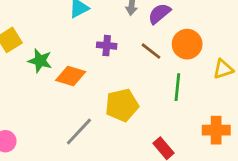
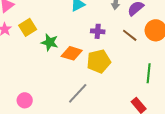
green line: (177, 87) -> (149, 73), moved
yellow pentagon: (122, 105) -> (99, 61), moved

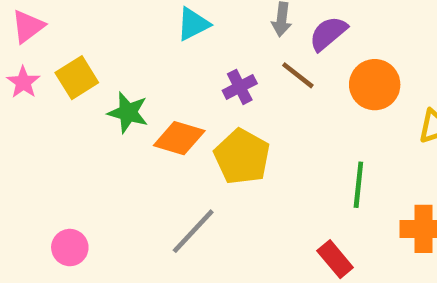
purple cross: (98, 31) -> (240, 87), turned -32
brown line: (130, 35) -> (298, 75), moved
yellow pentagon: (99, 61) -> (242, 157), turned -30

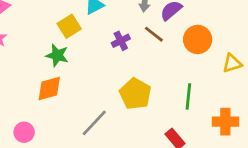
yellow square: (77, 78) -> (69, 26), moved
orange diamond: (179, 138) -> (49, 88), moved, turned -32
yellow pentagon: (242, 157) -> (135, 94), moved

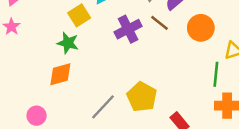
purple cross: (121, 41) -> (128, 29), size x1.5
yellow pentagon: (135, 94) -> (142, 97), moved
green line: (188, 96) -> (216, 74), moved

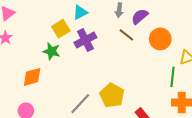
purple cross: (128, 29) -> (85, 40), moved
orange diamond: (60, 74) -> (32, 77), moved

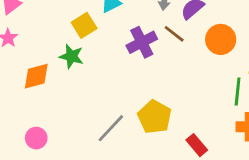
purple cross: (85, 40) -> (142, 42), moved
orange diamond: (32, 77) -> (36, 76), moved

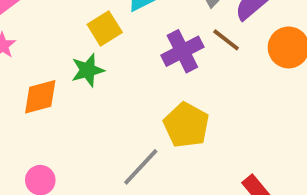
green star: (71, 56) -> (88, 70), turned -30
yellow pentagon: (154, 117) -> (186, 125), moved

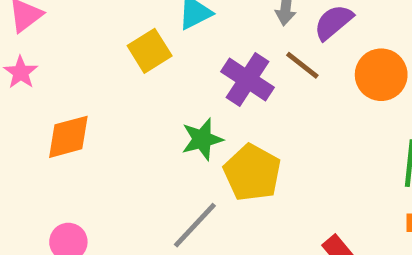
purple cross: (182, 51) -> (247, 80), turned -30
green star: (88, 70) -> (202, 139), moved

